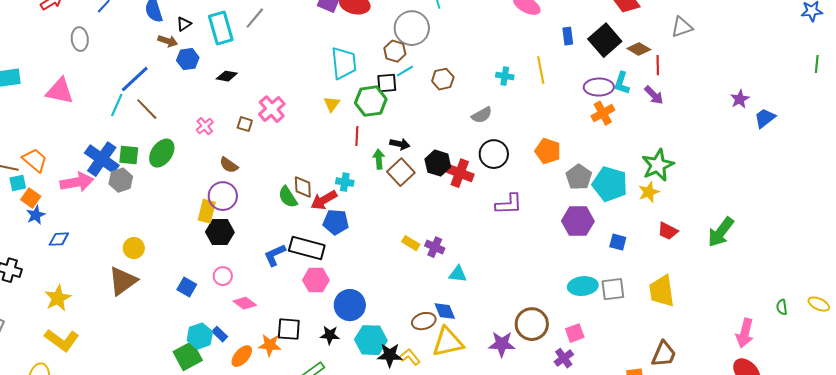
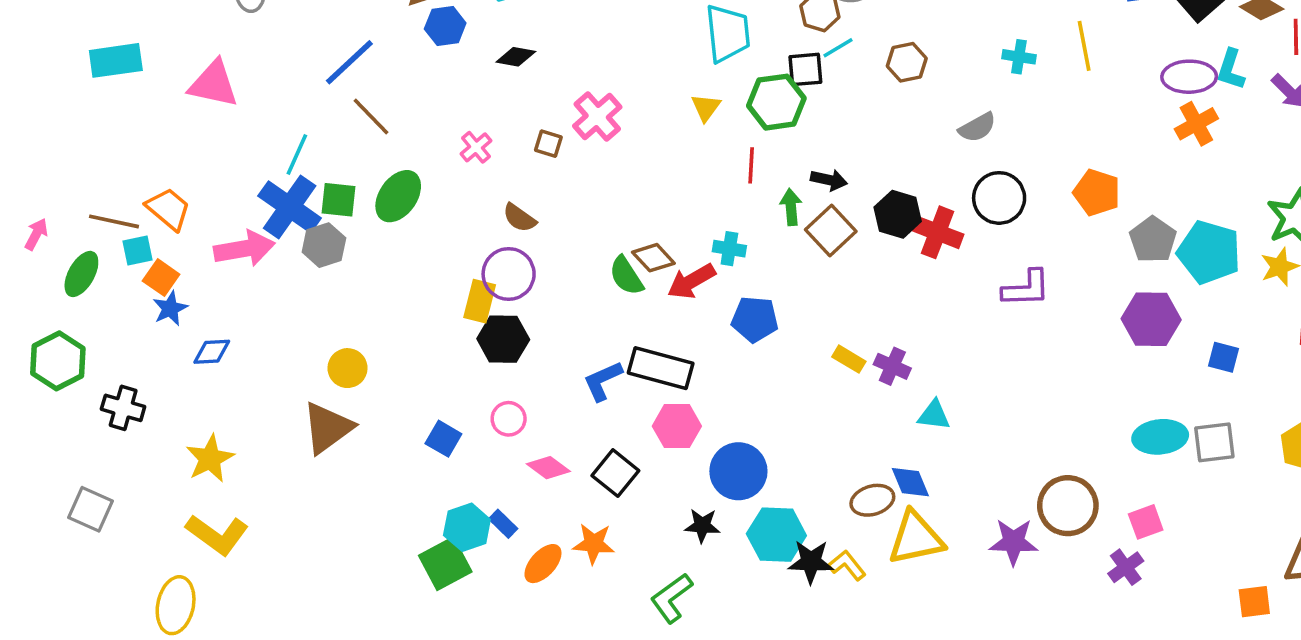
cyan line: (117, 105) -> (297, 155), moved
brown diamond: (303, 187) -> (653, 258), turned -40
blue pentagon: (336, 222) -> (755, 319), moved
black square: (289, 329) -> (615, 473), moved, turned 35

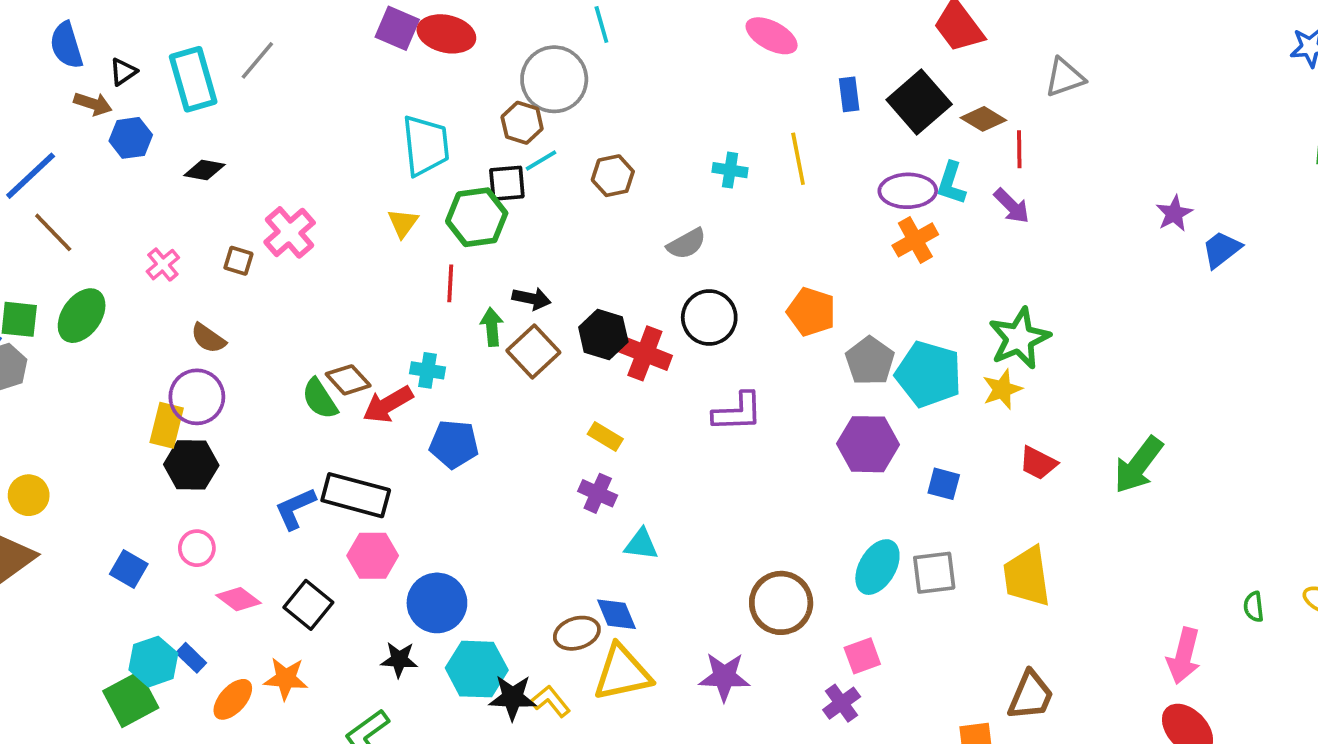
yellow rectangle: (849, 359) -> (605, 437), moved
cyan ellipse: (1160, 437) -> (877, 567), turned -54
brown circle: (1068, 506) -> (781, 603), moved

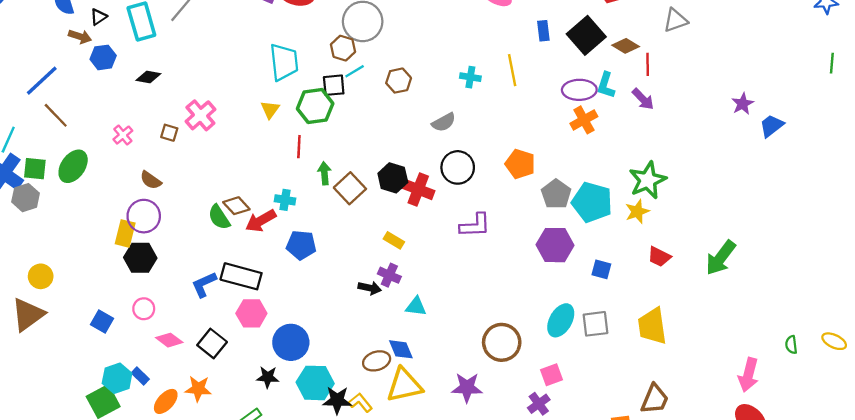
black arrow: (532, 299) -> (370, 288), moved

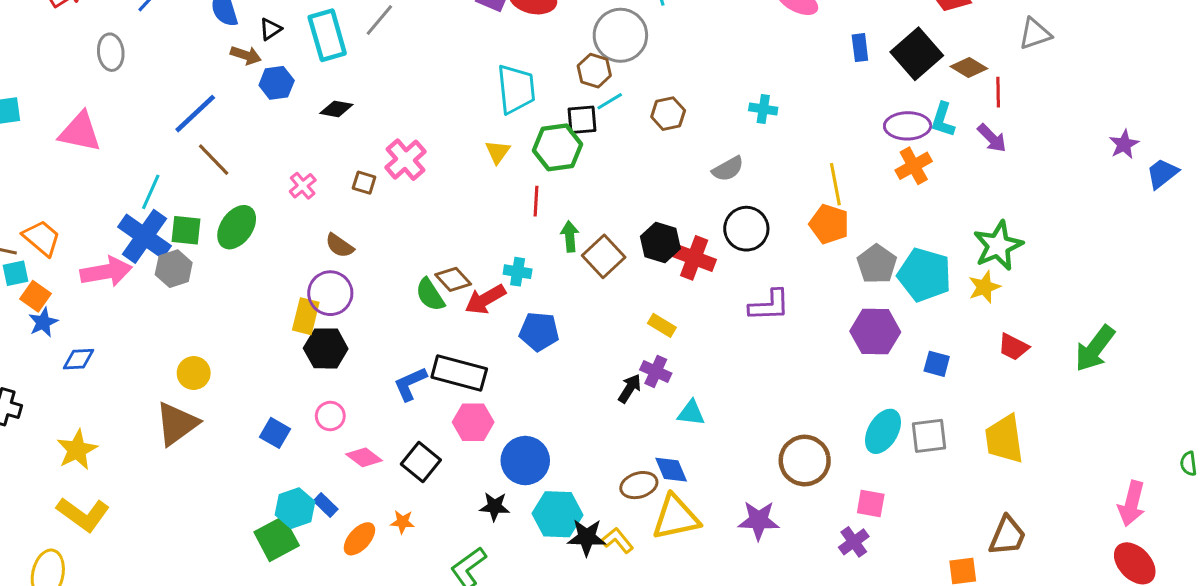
yellow line: (512, 70) -> (835, 184), moved
black arrow: (370, 288) -> (630, 388), turned -70
pink square: (551, 375) -> (871, 504), turned 30
orange star: (198, 389) -> (402, 522), size x0.7

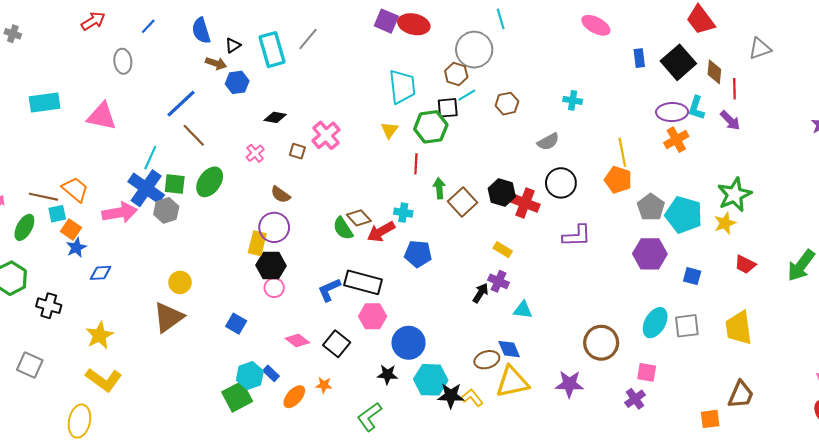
brown diamond: (969, 68) -> (714, 72), turned 65
black diamond: (336, 109) -> (275, 117), moved
pink circle: (330, 416) -> (274, 288), moved

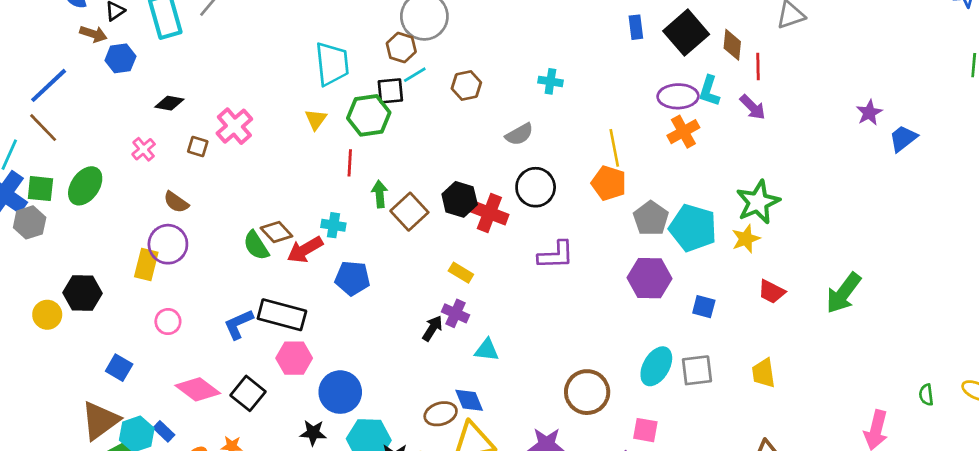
brown line: (194, 135) -> (43, 128), moved
black hexagon: (271, 265) -> (82, 293), moved
brown triangle: (168, 317) -> (100, 421), moved
yellow trapezoid: (739, 328) -> (763, 373), size x0.7
pink diamond: (297, 341) -> (198, 389), size x1.4

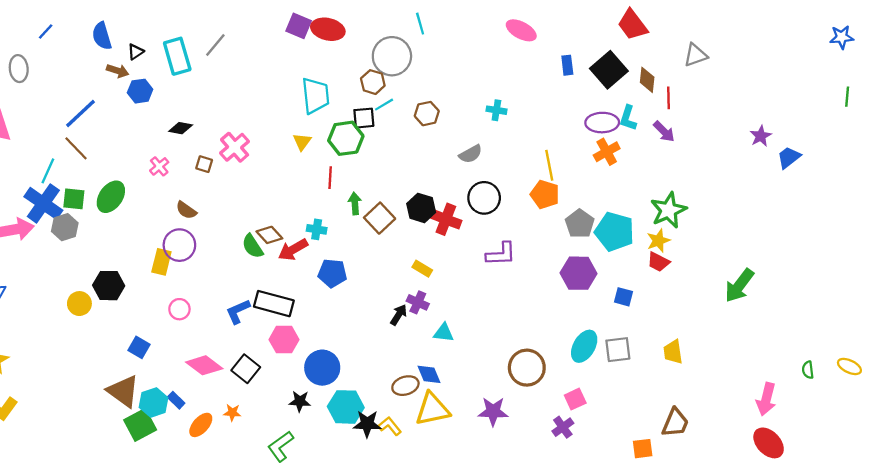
red trapezoid: (772, 292) -> (658, 262), moved
brown triangle: (100, 421) -> (123, 391), turned -48
pink square: (645, 430) -> (575, 399), turned -35

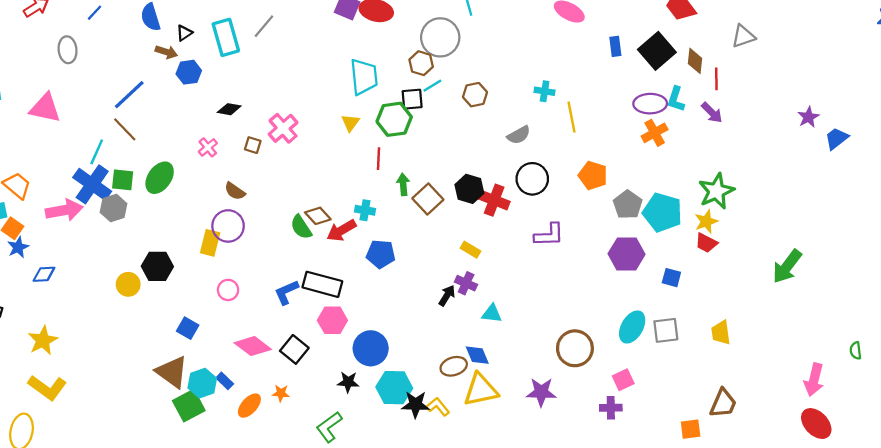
yellow line: (549, 165) -> (572, 117), moved
purple cross: (563, 427) -> (611, 408), turned 35

